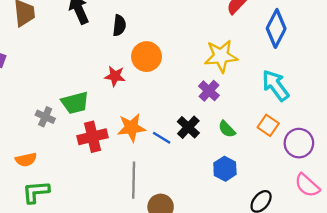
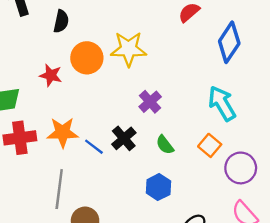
yellow star: (221, 56) -> (129, 49), moved

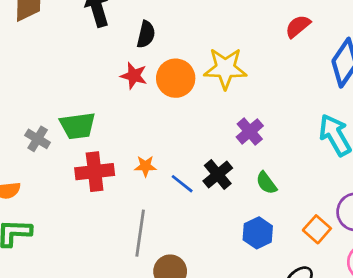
red star: (51, 75) -> (134, 76), moved
orange star: (63, 132) -> (145, 166), size x0.6
orange square: (210, 145) -> (317, 229), moved

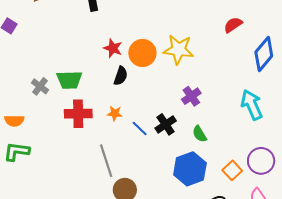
black semicircle: (146, 34) -> (121, 76), moved
gray line: (140, 233) -> (106, 161), turned -32
blue hexagon: (258, 233) -> (190, 169), size x1.5

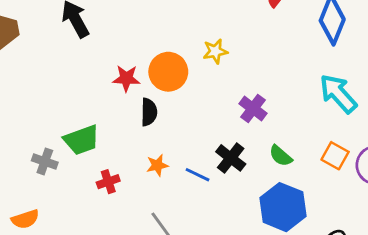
yellow star: (178, 50) -> (215, 51), size x0.6
red cross: (78, 114) -> (108, 182), size x0.6
orange square: (232, 170) -> (335, 156), moved

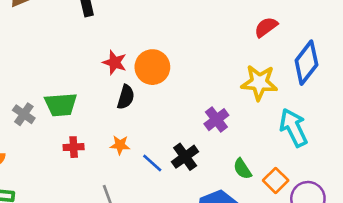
yellow star: (215, 51) -> (259, 83), moved, size x1.6
green semicircle: (281, 156) -> (242, 169), moved

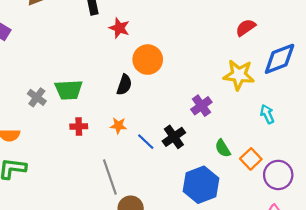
red star: (115, 62) -> (119, 28), moved
blue diamond: (306, 63) -> (280, 59), turned 30
cyan arrow: (293, 128) -> (267, 114), size x0.6

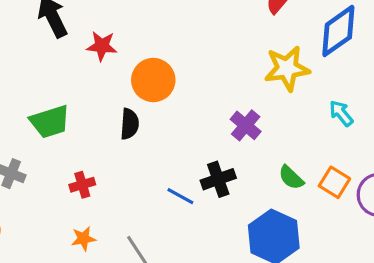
green trapezoid: (69, 90) -> (50, 122), moved
red cross: (79, 126) -> (82, 185), moved
orange star: (118, 126) -> (83, 239), moved
black cross: (174, 137) -> (218, 179), turned 30

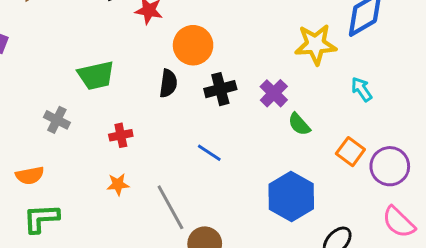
green semicircle: (291, 178) -> (299, 124), moved
black cross: (218, 179) -> (220, 89), moved

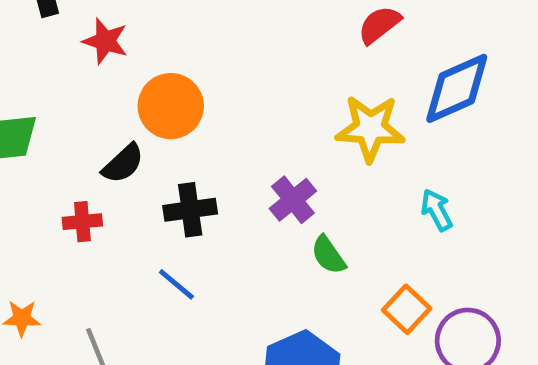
black semicircle: (168, 83) -> (123, 164), turned 32
black cross: (220, 89) -> (190, 210), moved
red cross: (121, 135) -> (82, 222), moved

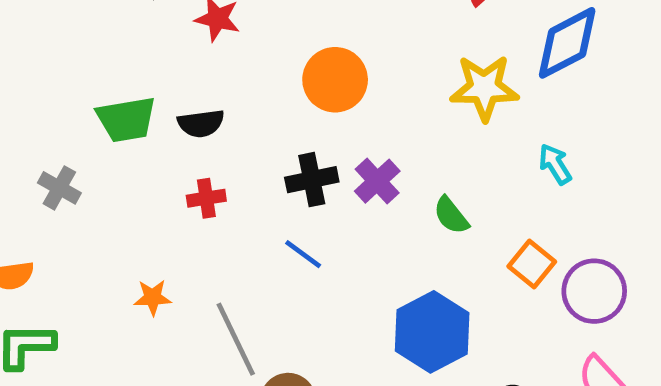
orange circle: (171, 106) -> (335, 80), moved
black semicircle: (123, 164) -> (201, 123), moved, turned 39
purple cross: (293, 200) -> (377, 181), moved

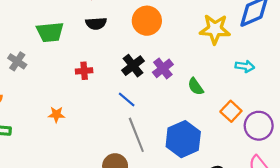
black semicircle: (201, 123) -> (96, 23), moved
cyan arrow: (555, 164) -> (245, 66), turned 126
black cross: (312, 180) -> (133, 66), turned -30
gray line: (236, 339) -> (136, 135), moved

